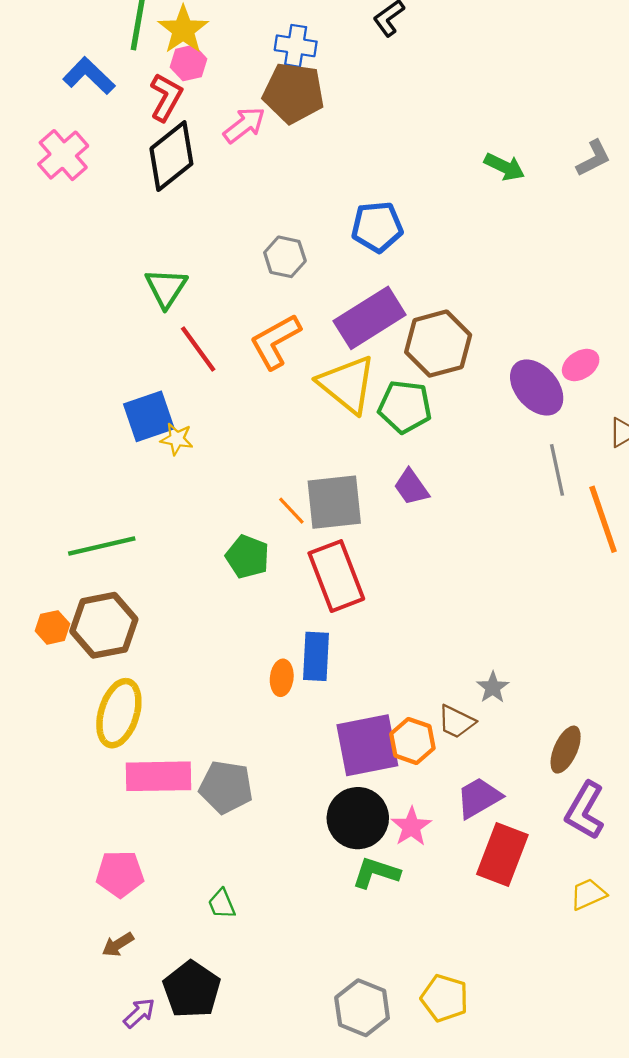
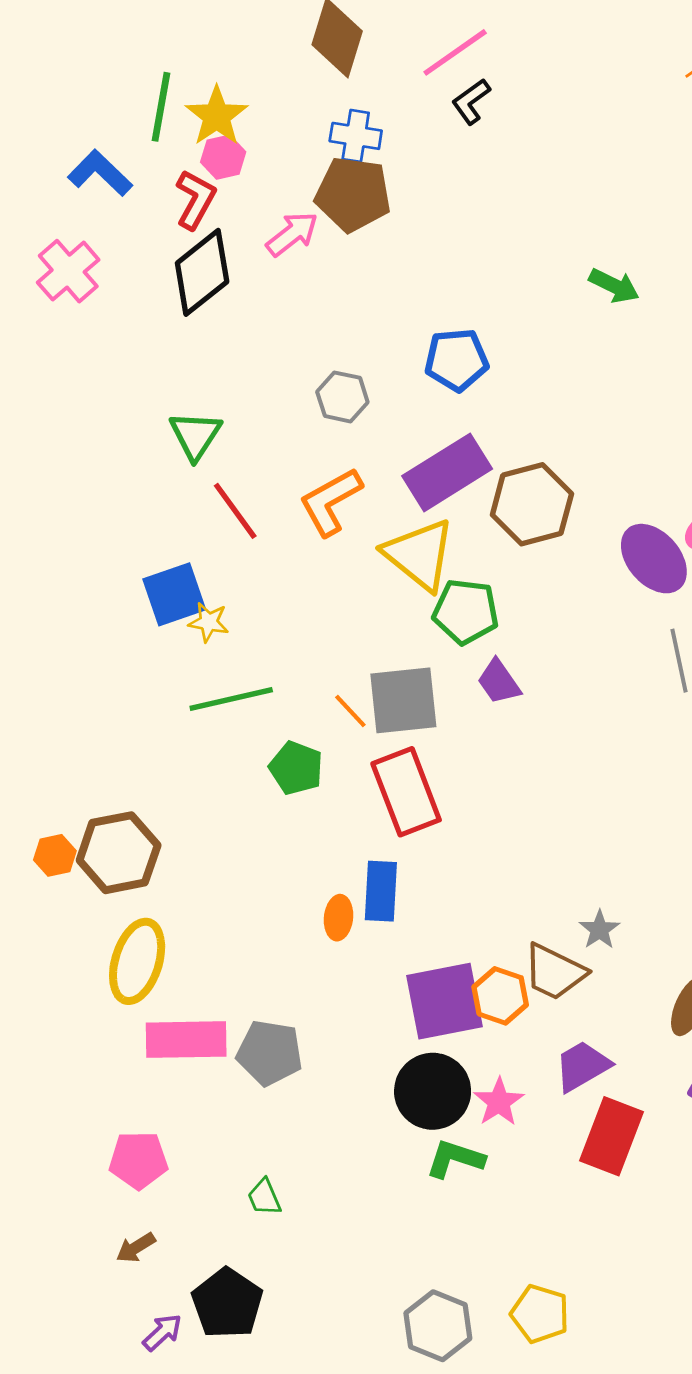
green pentagon: (405, 407) -> (466, 612), moved
green line: (102, 546) -> (231, 699), moved
brown trapezoid: (456, 722) -> (554, 972), size x1.4

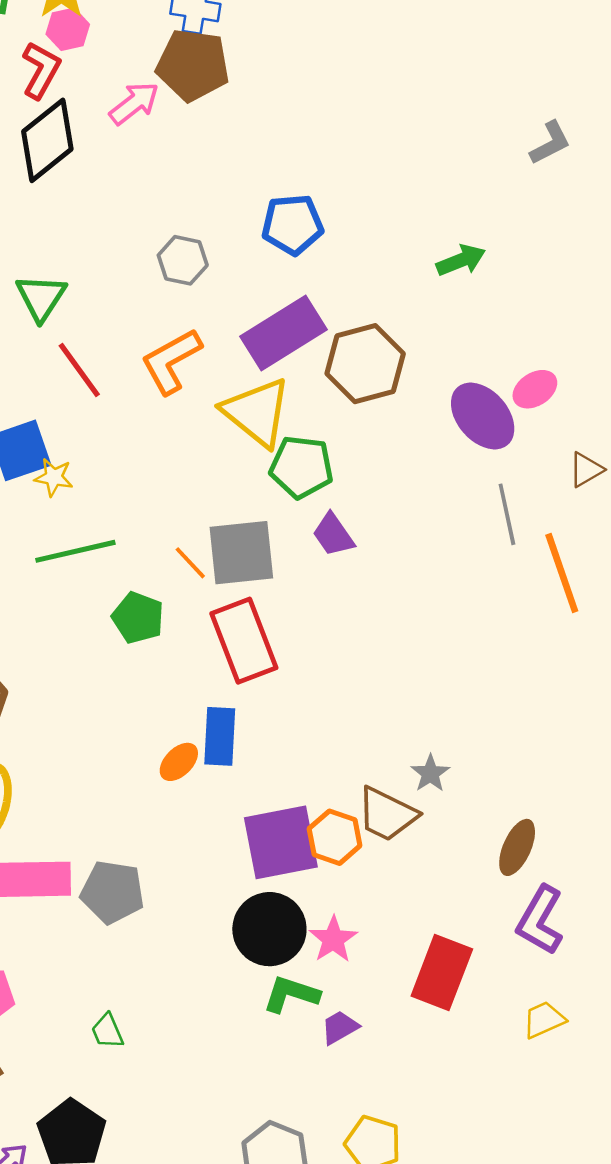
green arrow: (614, 286) -> (461, 260), moved, turned -48
orange ellipse: (339, 918) -> (179, 762), turned 39
purple trapezoid: (582, 1066) -> (340, 1027), moved, size x0.7

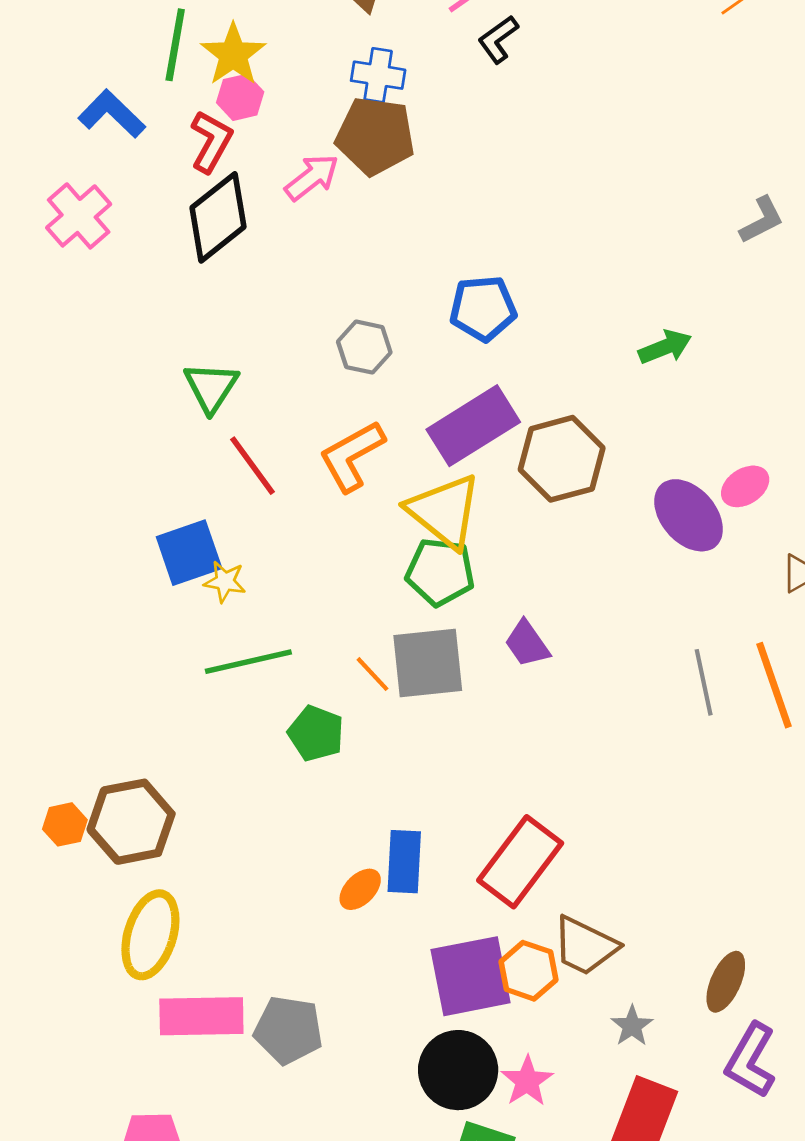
green pentagon: (301, 467) -> (440, 572), moved
gray line: (507, 514) -> (704, 682), moved
red rectangle: (244, 641) -> (520, 862), moved, turned 58
gray star: (430, 773) -> (632, 1026), moved

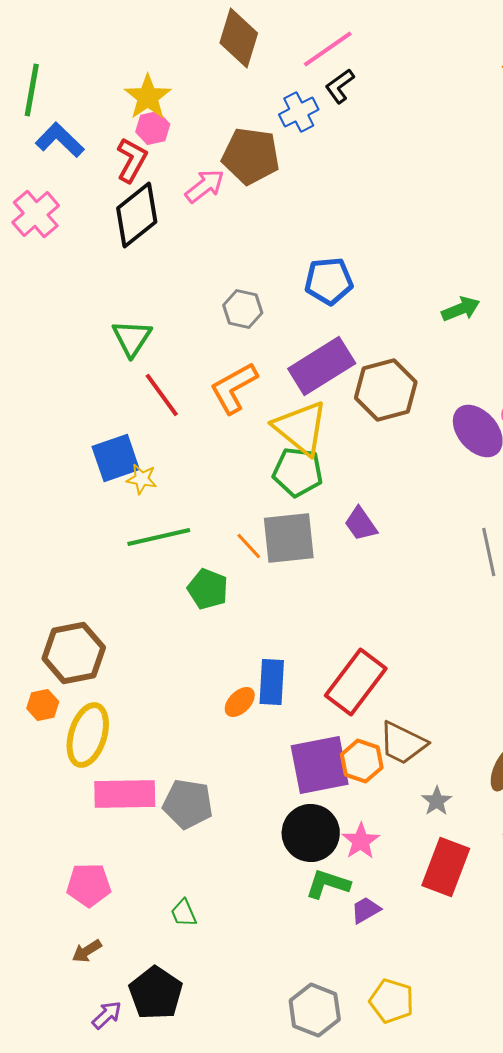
green line: (175, 45) -> (32, 90), moved
blue cross: (378, 75) -> (299, 112), moved, turned -36
orange hexagon: (65, 824) -> (43, 705), moved

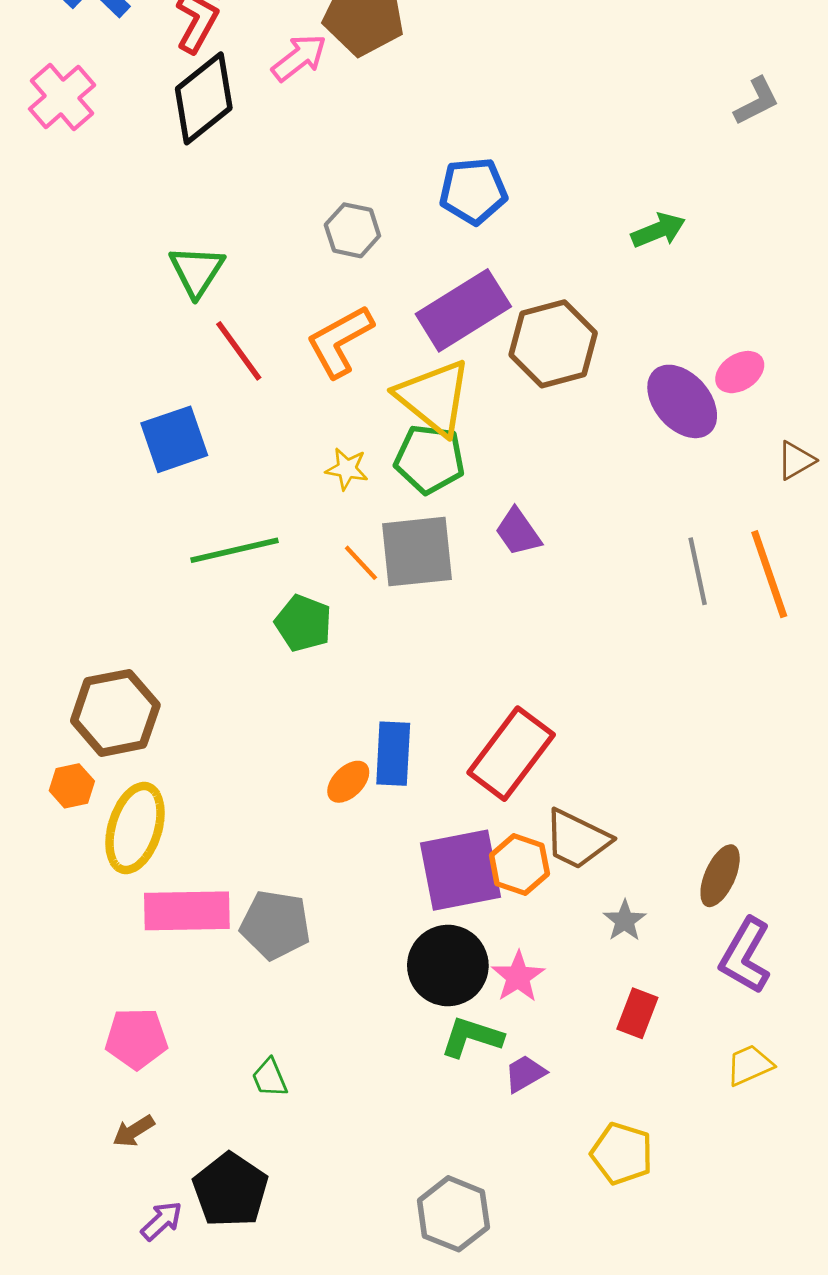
yellow star: (142, 479) -> (347, 469), moved
red rectangle: (446, 867) -> (637, 1013), size x0.6
yellow pentagon: (392, 1001) -> (622, 1154), moved

